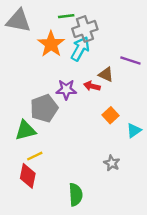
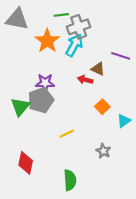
purple star: (66, 90) -> (45, 83), moved
green triangle: (25, 130) -> (20, 107), moved, turned -36
yellow line: (35, 156) -> (67, 134), moved

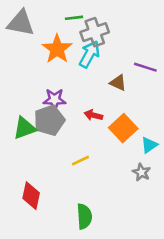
red arrow: (85, 80) -> (93, 115), moved
green triangle: (20, 107) -> (25, 128), turned 30
orange square: (102, 107) -> (123, 128), size x1.5
gray star: (103, 151) -> (141, 172), moved

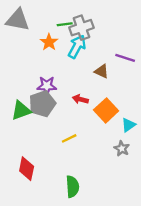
green line: (74, 18) -> (65, 24), moved
orange star: (57, 49) -> (49, 42), size x0.7

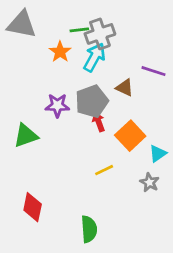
red arrow: (80, 99) -> (99, 122), turned 56
gray pentagon: (42, 104) -> (92, 101), moved
yellow line: (69, 138) -> (104, 170), moved

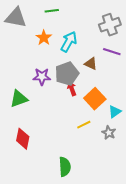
green line: (79, 30) -> (52, 11), moved
gray cross: (100, 34) -> (110, 25), moved
yellow line: (104, 170) -> (84, 125), moved
red diamond: (33, 207) -> (23, 139), moved

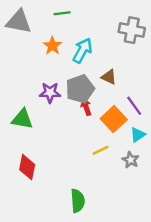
gray cross: (110, 25) -> (132, 30), turned 30
purple line: (112, 52) -> (134, 106), moved, turned 36
green triangle: (19, 99) -> (22, 119), turned 30

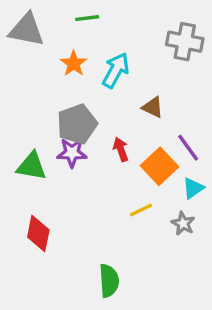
gray pentagon: (80, 89) -> (77, 124), moved
purple star: (50, 93) -> (72, 153), moved

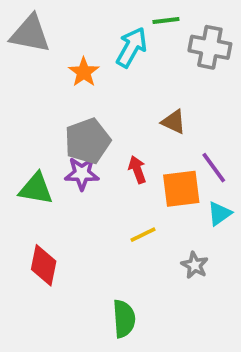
green line: (87, 18) -> (166, 21), moved
cyan arrow: (116, 70) -> (132, 47), moved
orange square: (160, 166) -> (181, 189), turned 36
yellow line: (141, 210) -> (143, 235), moved
gray star: (183, 223) -> (195, 265), moved

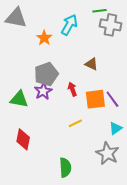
green line: (166, 21) -> (99, 11), moved
purple line: (214, 168) -> (112, 99), moved
purple star: (82, 173) -> (43, 91), turned -30
cyan triangle: (219, 214) -> (116, 128), moved
gray star: (195, 265) -> (107, 153), moved, size x1.6

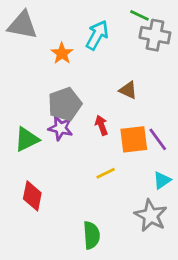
green line: (99, 11) -> (139, 15), turned 32
purple star: (43, 91) -> (61, 128), turned -30
green triangle: (19, 99) -> (27, 139), turned -36

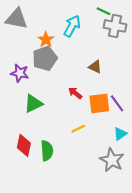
gray pentagon: (65, 104) -> (45, 58), moved
red arrow: (101, 125) -> (75, 93), turned -32
purple star: (61, 128) -> (20, 73), moved
green triangle: (27, 139) -> (33, 103), moved
green semicircle: (92, 235) -> (47, 151), moved

